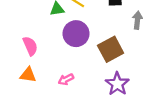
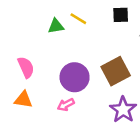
purple circle: (76, 34) -> (75, 77), moved

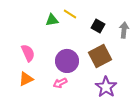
black square: (121, 15) -> (98, 26), moved, turned 32
orange triangle: (23, 100) -> (26, 79), turned -35

